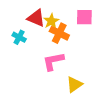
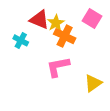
pink square: (84, 17) -> (92, 19), turned 30
yellow triangle: (74, 84) -> (93, 83), moved

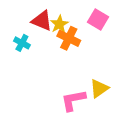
pink L-shape: (58, 67) -> (73, 100), moved

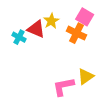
red triangle: (42, 21) -> (36, 29), moved
orange cross: (69, 38) -> (76, 33), moved

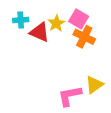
pink square: (85, 17) -> (79, 19), moved
cyan cross: (19, 37) -> (21, 20), moved, turned -32

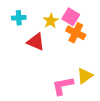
red triangle: (40, 32) -> (36, 42), moved

